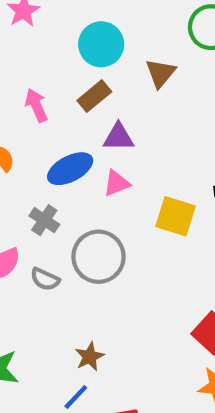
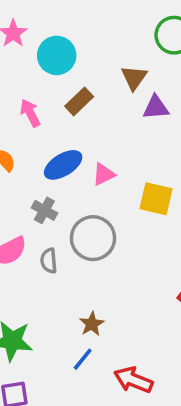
cyan circle: (101, 44) -> (57, 55), moved
purple triangle: (118, 137) -> (156, 107), moved
gray semicircle: (45, 279) -> (49, 261), turned 65

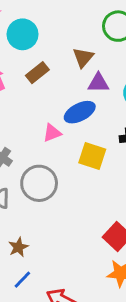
blue ellipse: (63, 165) -> (80, 112), moved
brown star: (92, 324) -> (18, 247), moved

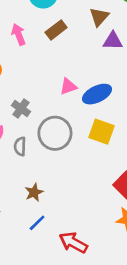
blue ellipse: (80, 112) -> (97, 94), moved
yellow square: (92, 156) -> (102, 132), moved

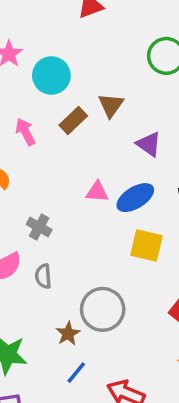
brown triangle: (99, 17) -> (111, 105), moved
purple triangle: (113, 41) -> (149, 144), moved, turned 40
pink triangle: (68, 86) -> (97, 192), turned 30
gray circle: (55, 133) -> (103, 309), moved

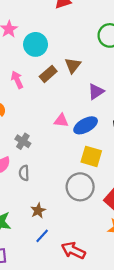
purple triangle: (149, 144) -> (96, 91), turned 48
gray circle: (103, 309) -> (80, 187), moved

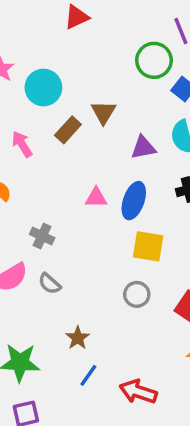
purple triangle: (96, 91) -> (143, 148), turned 30
blue ellipse: (86, 125) -> (134, 201), turned -35
gray semicircle: (24, 173) -> (50, 284), turned -40
gray circle: (80, 187) -> (137, 294), size x0.6

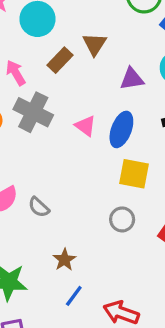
pink triangle: (96, 198) -> (85, 126), turned 35
gray cross: (42, 236) -> (33, 112), moved, size x1.6

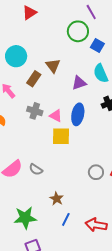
gray cross: (33, 112) -> (35, 111), moved, size x0.7
yellow square: (134, 174) -> (61, 136), moved
gray circle: (122, 219) -> (96, 172), moved

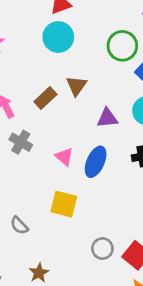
cyan circle: (16, 56) -> (58, 37), moved
gray cross: (35, 111) -> (21, 142), moved
yellow square: (61, 136) -> (64, 204), moved

